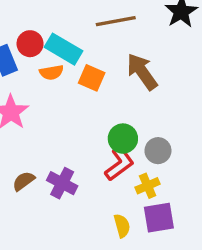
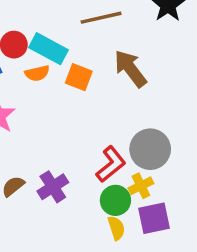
green circle: (123, 139) -> (115, 200), moved
gray circle: (158, 151) -> (150, 149), size x1.5
purple cross: (62, 183) -> (53, 187), turned 32

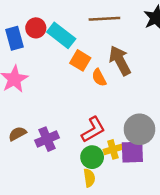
orange semicircle: (37, 73) -> (99, 78), moved, turned 66
gray circle: (150, 149) -> (139, 129), moved
purple square: (154, 218) -> (132, 152), moved

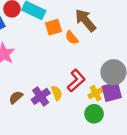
orange square: (80, 60) -> (54, 27), turned -35
green circle: (92, 157) -> (94, 114), moved
yellow semicircle: (89, 178) -> (57, 93), moved

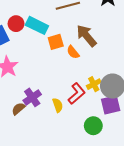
yellow cross: (96, 93) -> (94, 84), moved
purple cross: (41, 96) -> (32, 97), moved

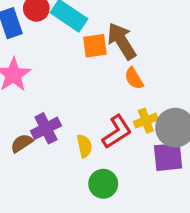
brown arrow: (86, 36) -> (122, 41), moved
orange semicircle: (73, 52) -> (134, 78), moved
green circle: (93, 126) -> (103, 184), moved

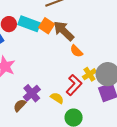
orange square: (95, 46) -> (47, 26), moved, turned -35
yellow semicircle: (84, 146) -> (57, 98), turned -32

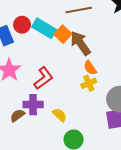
yellow cross: (89, 74) -> (89, 83), moved
red L-shape: (74, 85) -> (43, 78), moved
purple cross: (32, 93) -> (33, 105), turned 30

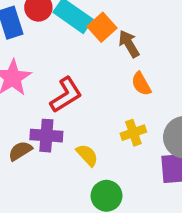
brown arrow: (80, 43) -> (129, 44), size x0.7
yellow cross: (89, 83) -> (133, 133), moved

